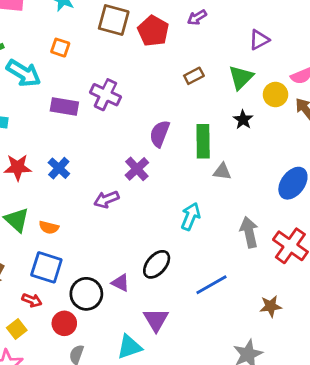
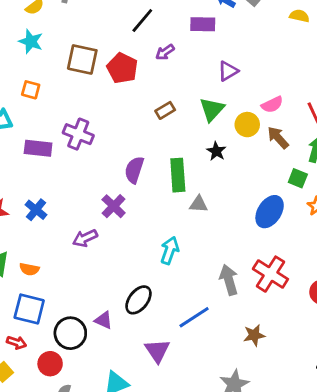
gray arrow: (249, 232) -> (229, 280), moved
purple triangle: (156, 320) -> (157, 351), moved

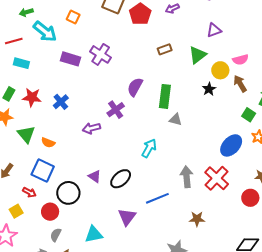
black star: (216, 151) -> (209, 89), moved
blue ellipse: (270, 212) -> (231, 145), moved
purple triangle: (104, 320) -> (95, 176), moved

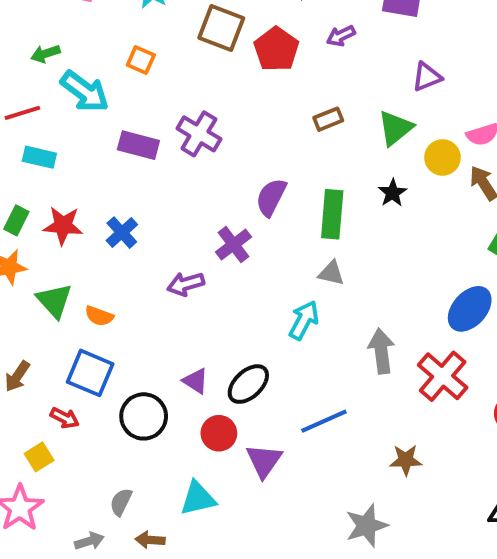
black star: (209, 89) -> (393, 193), moved
gray triangle: (176, 120) -> (331, 273), moved
gray arrow: (187, 177) -> (381, 351), moved
red circle: (50, 212) -> (219, 433), moved

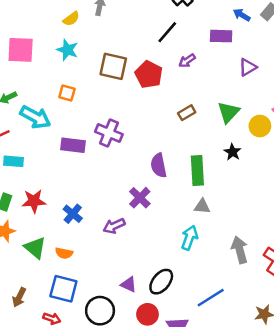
purple triangle: (427, 77) -> (248, 67), moved
purple semicircle: (271, 197) -> (159, 165), turned -30
blue cross: (122, 233) -> (73, 214), moved

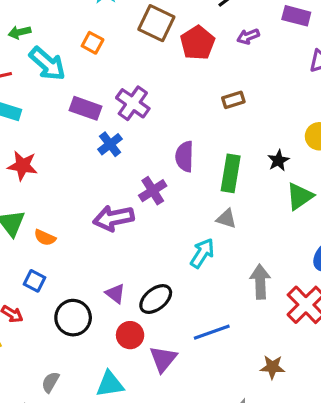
green triangle: (228, 112) -> (300, 196), moved
blue cross: (73, 214) -> (110, 144), moved
purple arrow: (114, 226) -> (113, 218), size x1.4
blue square: (63, 289) -> (34, 281), size x0.6

